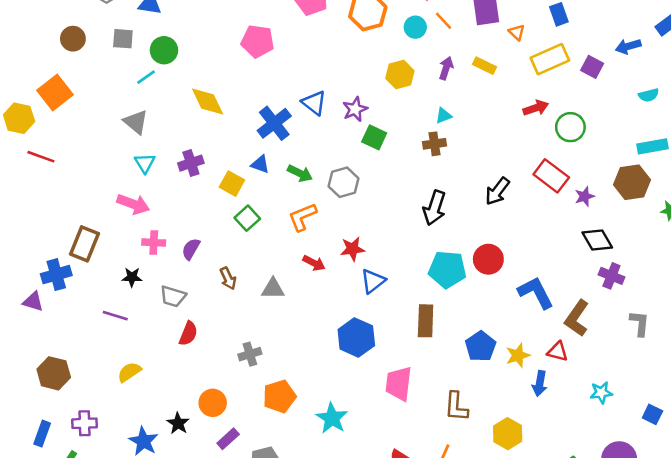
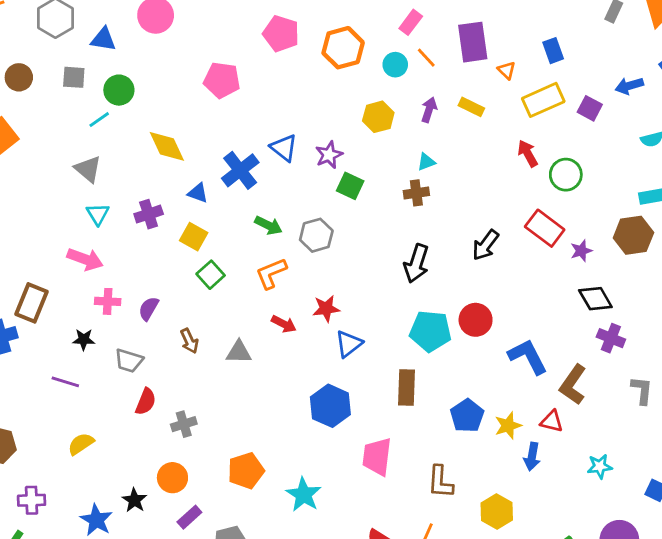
red arrow: (536, 108) -> (528, 153), turned -100
blue triangle: (260, 164) -> (198, 193), moved
gray cross: (250, 354) -> (184, 424), moved

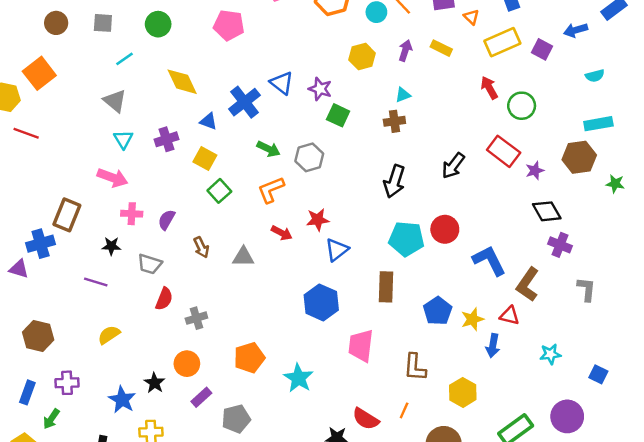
green circle: (119, 90) -> (158, 24), moved
purple star: (329, 155) -> (320, 89), turned -30

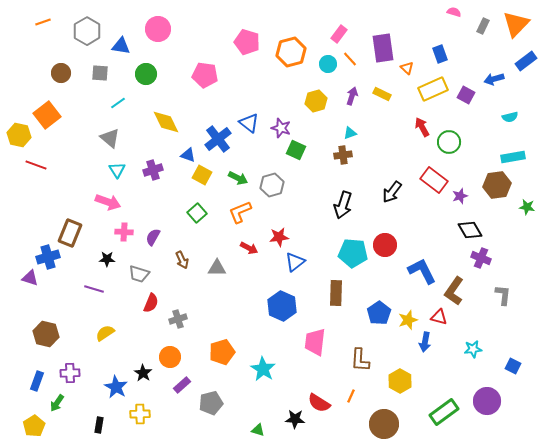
yellow square: (205, 158) -> (202, 175), moved

